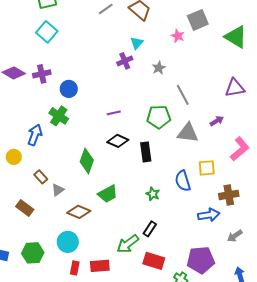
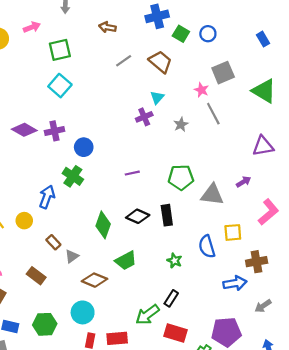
gray line: (183, 95) -> (213, 114), moved
black diamond: (118, 141) -> (138, 216), moved

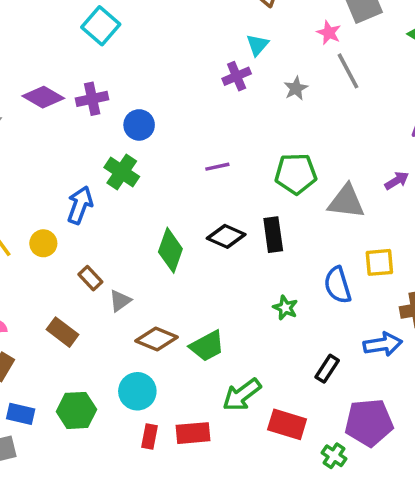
green trapezoid: (126, 261) -> (207, 346), moved
black rectangle: (171, 298) -> (327, 369), moved

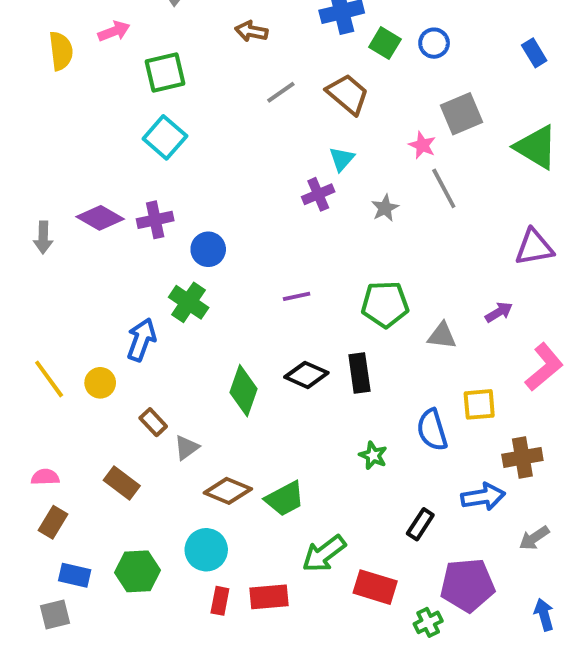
gray triangle: (346, 202) -> (442, 336), size x0.7
green cross: (334, 456) -> (428, 622), turned 30

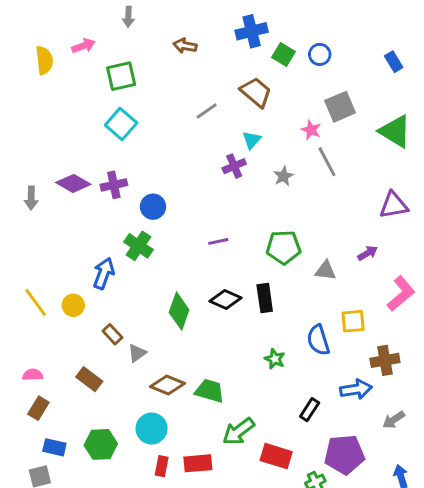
gray line: (281, 92) -> (207, 111), moved
green trapezoid: (285, 499) -> (210, 391), turned -136

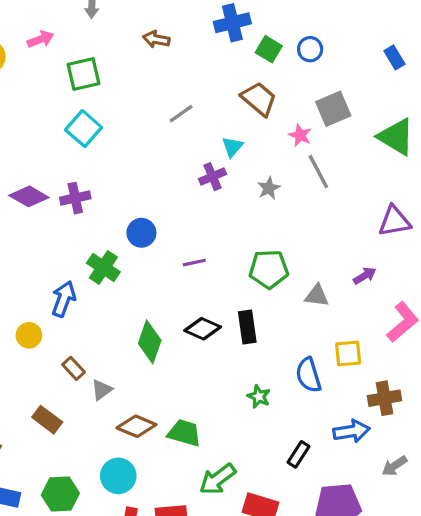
brown trapezoid: (256, 92) -> (259, 99), moved
blue circle: (153, 207) -> (141, 233), moved

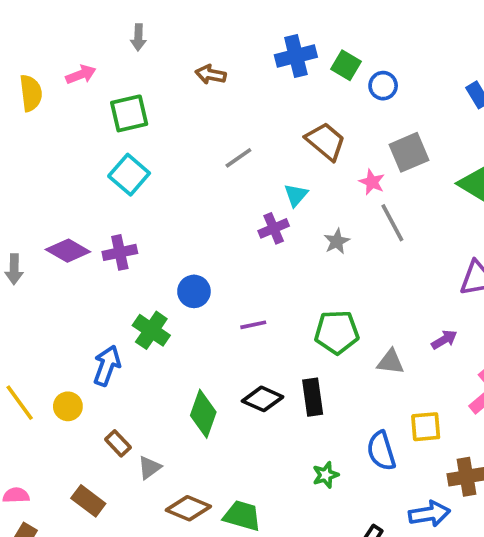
green square: (269, 49) -> (346, 65), moved
green star: (259, 396) -> (326, 475), turned 30

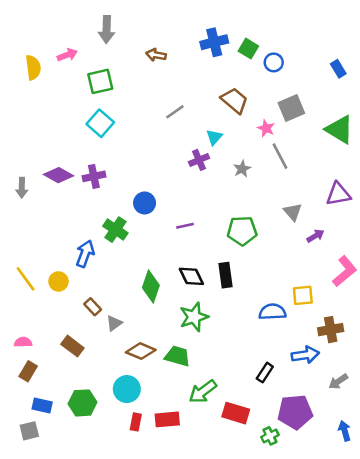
gray arrow: (138, 37) -> (107, 30), size x1.5
gray triangle: (390, 362) -> (293, 212), moved, turned 42
black diamond: (263, 399) -> (191, 276), turned 40
blue semicircle: (381, 451) -> (272, 312), turned 104
green star: (326, 475) -> (194, 317), moved, size x1.6

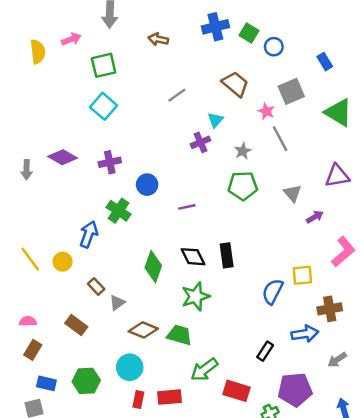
blue rectangle: (338, 69) -> (325, 62), moved
purple cross: (94, 176) -> (110, 162), moved
green pentagon: (242, 231) -> (243, 186), moved
blue semicircle: (272, 312) -> (273, 291), turned -60

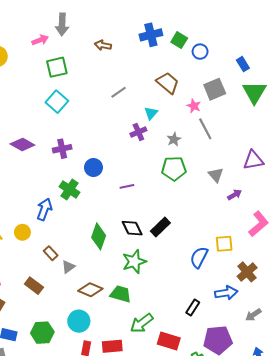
pink arrow: (71, 39) -> (40, 40), moved
green triangle: (338, 113) -> (254, 92), moved, turned 30
black rectangle: (227, 255) -> (160, 227), turned 54
brown cross: (330, 309) -> (247, 272), turned -30

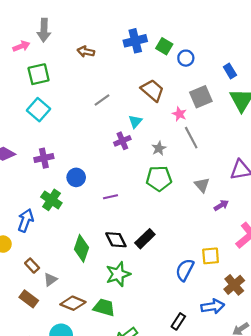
brown rectangle: (34, 286) -> (29, 299), moved

